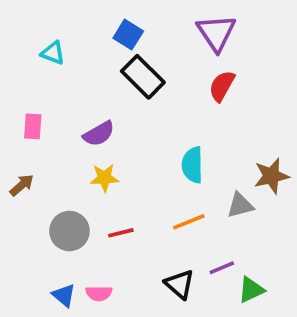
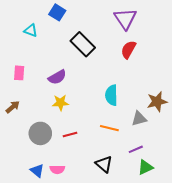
blue square: (128, 35) -> (57, 12), moved
orange line: (189, 222) -> (109, 128), turned 36
purple line: (222, 268) -> (136, 149), moved

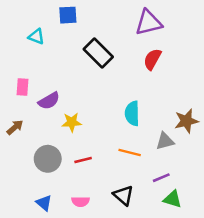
blue square: (57, 12) -> (68, 15), turned -35
purple triangle: (125, 19) -> (149, 23), turned 50
purple semicircle: (57, 77) -> (49, 101), moved
green triangle: (145, 167) -> (173, 199), turned 42
pink semicircle: (57, 170) -> (80, 202), moved

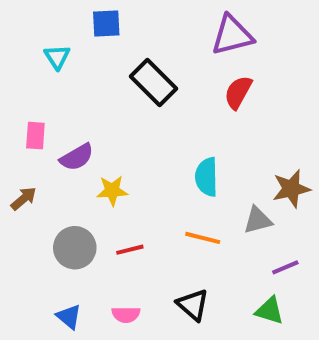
cyan triangle: (36, 37) -> (57, 57), turned 36
purple line: (161, 178) -> (285, 267), moved

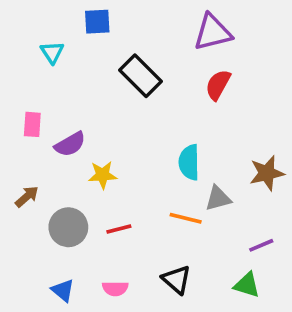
brown arrow: (24, 199) -> (27, 197), moved
gray triangle: (258, 220) -> (218, 198), moved

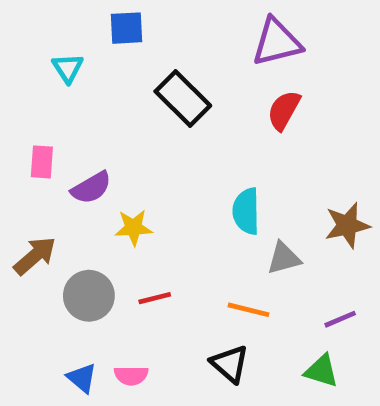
brown arrow: (27, 197) -> (35, 256), size x1.4
orange line: (186, 218) -> (249, 310), moved
pink semicircle: (115, 289) -> (131, 376), moved

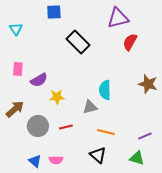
cyan triangle: (68, 68) -> (16, 29), moved
red semicircle: (284, 110) -> (130, 42), moved
brown star: (347, 225) -> (148, 84), moved, turned 30
gray triangle: (284, 258) -> (90, 107), moved

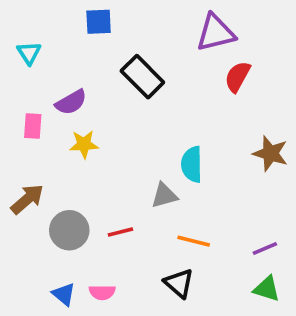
purple semicircle: (39, 80) -> (71, 102), moved
yellow star: (57, 97) -> (84, 144), moved
green triangle: (137, 158) -> (267, 289), moved

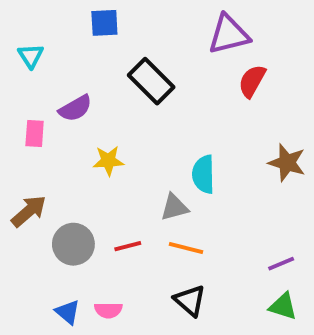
yellow star: (84, 144) -> (108, 161), moved
orange line: (194, 241) -> (186, 248), moved

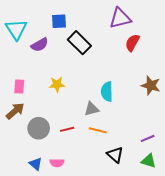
blue square: (104, 23) -> (59, 21), moved
cyan triangle: (31, 56) -> (16, 29), size x1.6
purple semicircle: (75, 108) -> (40, 45), moved
pink rectangle: (35, 134) -> (19, 86), moved
black triangle: (190, 300) -> (115, 155), moved

